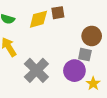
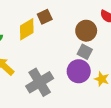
gray square: (85, 55) -> (85, 52), turned 32
gray cross: (36, 70) -> (40, 82), turned 30

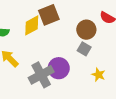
brown square: (45, 17) -> (49, 15), size x1.5
purple circle: (79, 71) -> (59, 68), moved

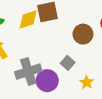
gray square: (84, 49) -> (68, 63), moved
purple circle: (59, 68) -> (47, 81), moved

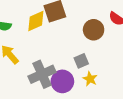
gray square: (68, 63) -> (81, 61), turned 32
yellow star: (87, 82) -> (90, 79), moved

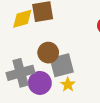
brown circle: (94, 30) -> (48, 53), moved
gray square: (81, 61) -> (62, 65), size x1.6

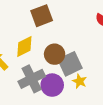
yellow diamond: (22, 19) -> (24, 46), moved

